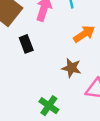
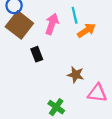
orange arrow: (84, 34) -> (86, 30), moved

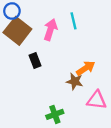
orange arrow: (86, 30) -> (86, 68), moved
green cross: (56, 107) -> (55, 114), turned 35

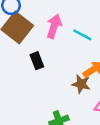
cyan line: (74, 21) -> (82, 35), moved, turned -49

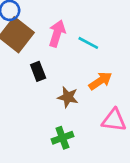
brown star: (81, 84) -> (68, 97), moved

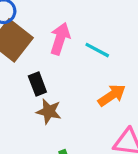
brown star: (68, 97) -> (49, 111), moved

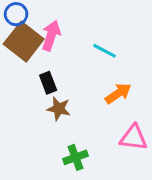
pink arrow: (60, 39) -> (51, 35), moved

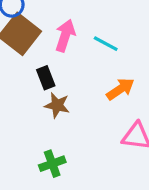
pink arrow: (51, 35) -> (65, 36), moved
green cross: (75, 157) -> (52, 164), moved

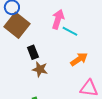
pink arrow: (65, 36) -> (58, 19), moved

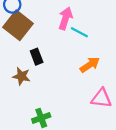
brown star: (40, 69) -> (21, 76), moved

